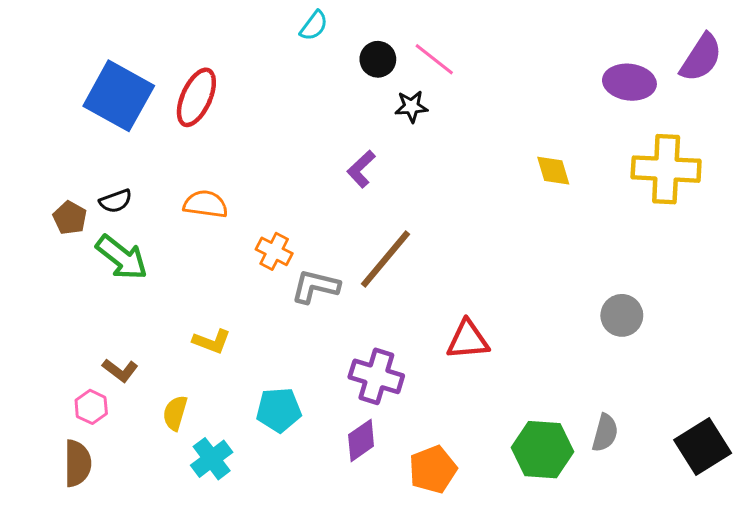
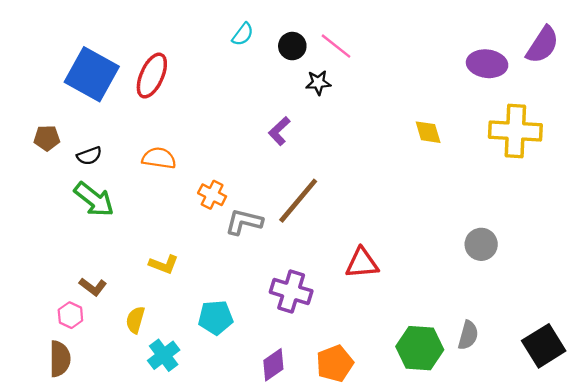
cyan semicircle: (314, 26) -> (243, 34), moved
brown pentagon: (70, 218) -> (47, 138), moved, turned -30
purple diamond: (361, 440) -> (273, 365), moved

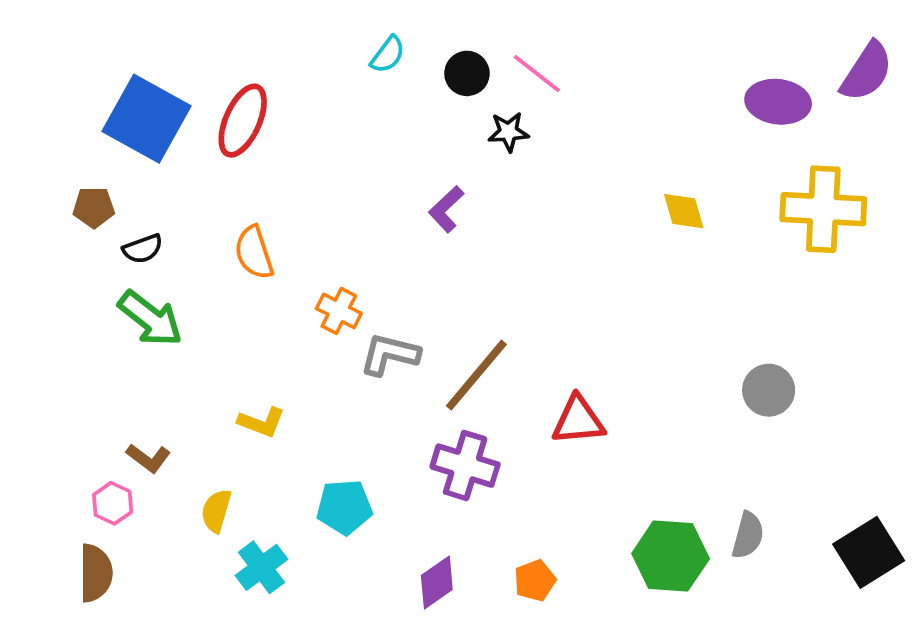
brown pentagon: (47, 138) -> (94, 207), moved
orange semicircle: (159, 158) -> (254, 253), turned -116
brown line: (298, 201) -> (476, 375), moved
orange pentagon: (335, 364) -> (535, 581), size x0.7

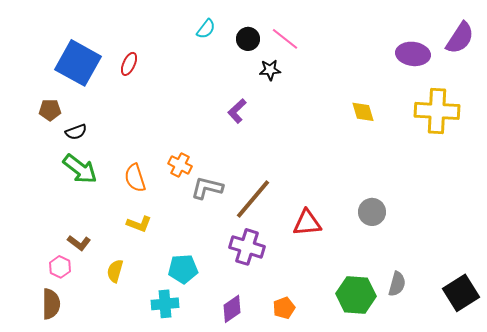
red ellipse: (243, 121) -> (129, 64), size x0.6
orange semicircle: (254, 253) -> (135, 178), moved
gray circle: (769, 390) -> (372, 212), moved
cyan cross: (261, 567) -> (165, 304), moved, turned 32

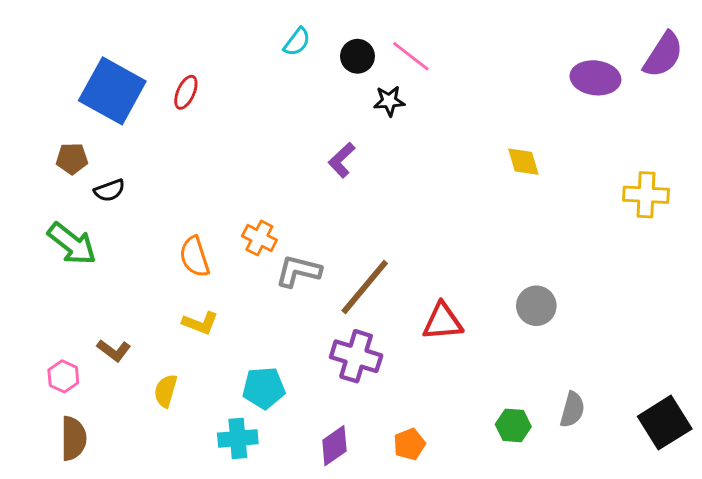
yellow cross: (437, 111) -> (646, 195), moved, size x0.7
green arrow: (80, 169) -> (72, 244), moved
pink hexagon: (60, 267) -> (63, 376), moved
green hexagon: (356, 295) -> (513, 425), size x0.6

